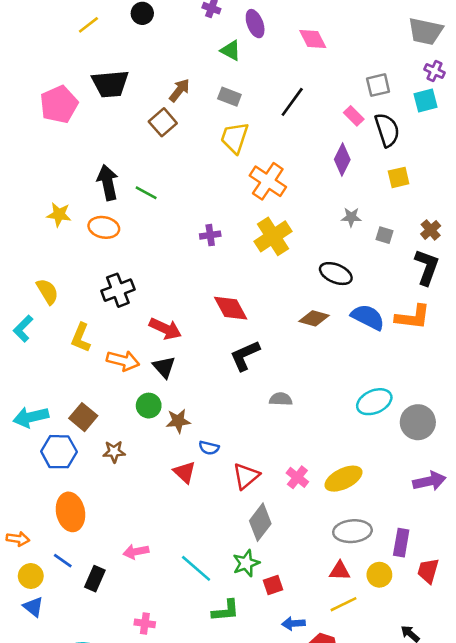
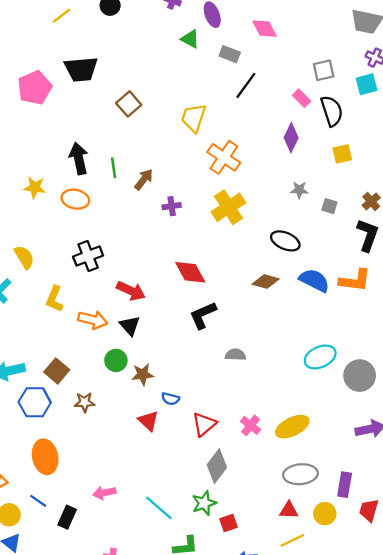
brown arrow: (179, 90) -> (144, 179), moved
gray rectangle: (229, 97) -> (230, 54), moved
green line: (146, 193) -> (114, 168), turned 54

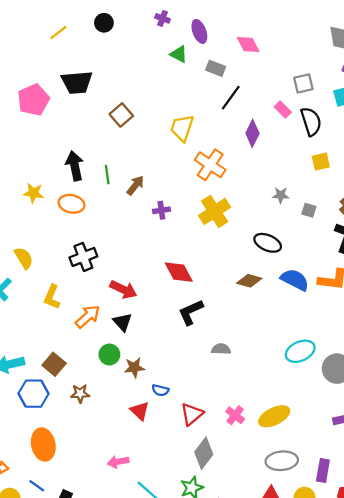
purple diamond: (291, 138) -> (252, 133), moved
orange arrow: (93, 320) -> (88, 317), turned -56
pink arrow: (104, 493) -> (118, 462), moved

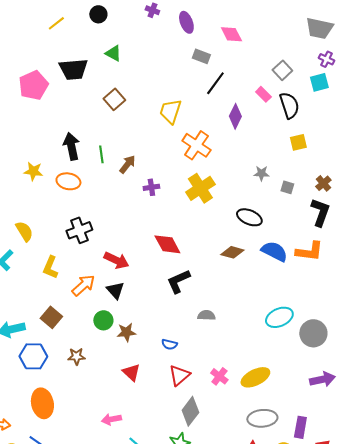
green triangle: (179, 54) -> (113, 53), moved
gray square: (303, 83) -> (282, 70), turned -30
brown square: (54, 364) -> (51, 317), moved
blue semicircle: (160, 390) -> (169, 344), moved

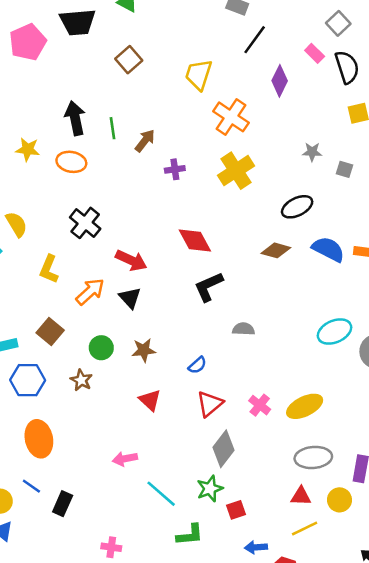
black ellipse: (249, 217) -> (297, 207), turned -50
black cross: (79, 230) -> (85, 223), turned -30
green circle: (103, 320) -> (101, 348), moved
blue semicircle: (169, 344) -> (197, 365), turned -56
brown star: (76, 356) -> (81, 380), turned 30

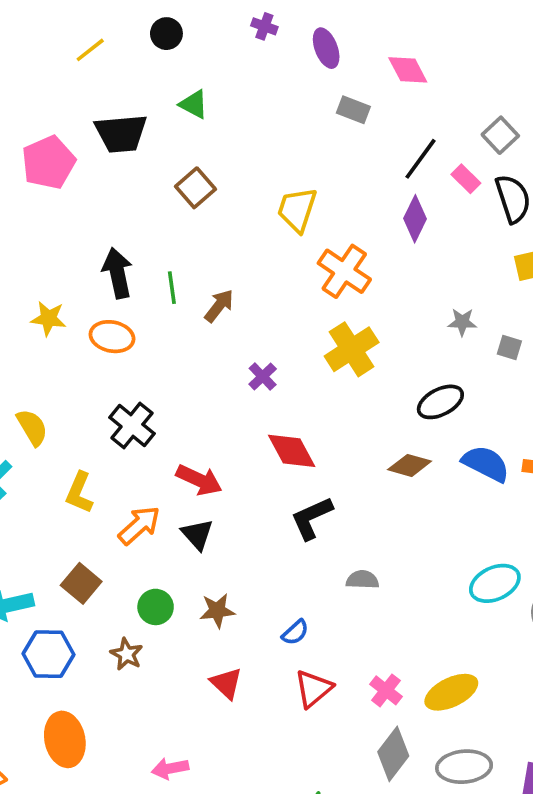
black line: (255, 40) -> (420, 159), moved
purple cross: (175, 169) -> (263, 377), moved, turned -36
gray diamond: (224, 449) -> (393, 754), moved
pink arrow: (125, 459) -> (170, 768), moved

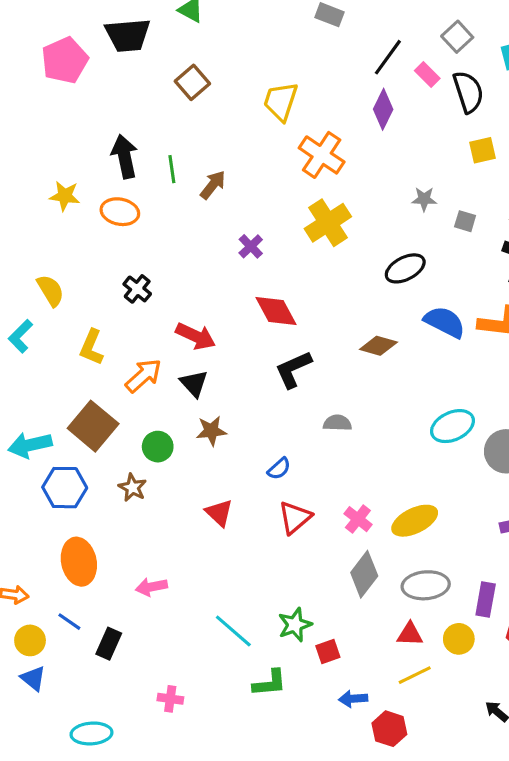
black cross: (132, 426) -> (137, 289), size x0.7
brown diamond: (410, 465) -> (378, 346), moved
brown square: (81, 583) -> (93, 426), size x1.4
brown star: (217, 611) -> (211, 431), moved
pink arrow: (170, 768) -> (151, 587), moved

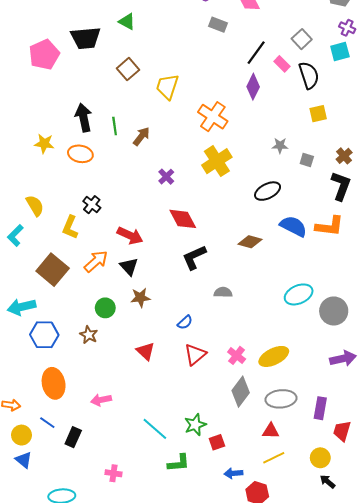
yellow trapezoid: (281, 101) -> (167, 87), moved
yellow L-shape: (91, 347) -> (70, 227), moved
brown square: (93, 426) -> (53, 270), moved
yellow circle: (459, 639) -> (320, 458), moved

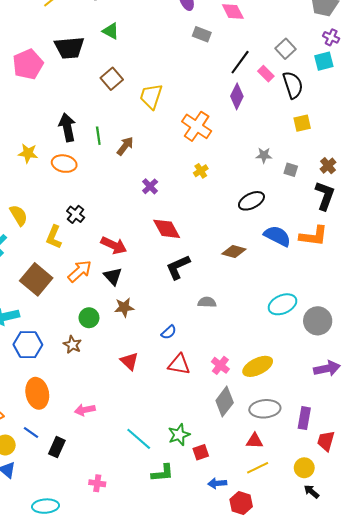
yellow cross: (217, 161) -> (201, 171), size x0.5
red triangle: (195, 354) -> (179, 364), turned 50

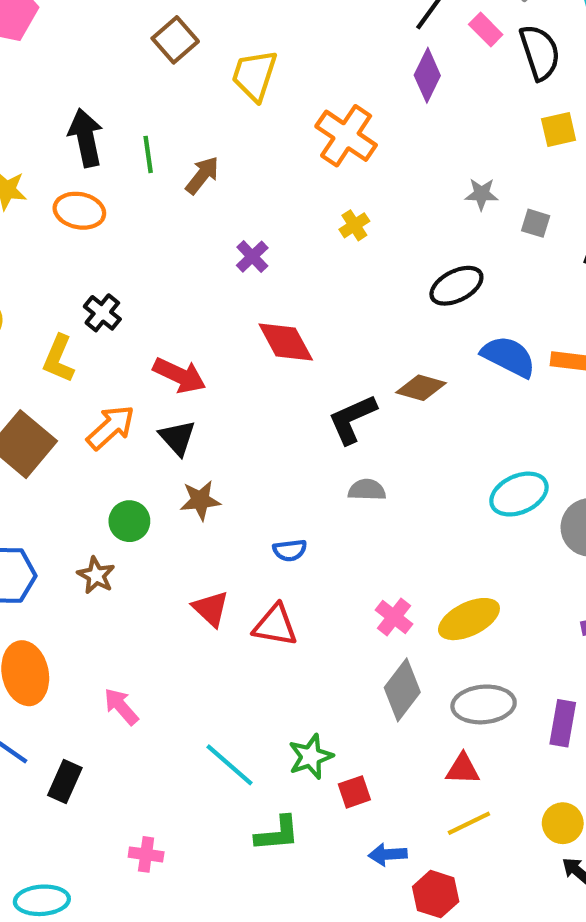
black L-shape: (178, 267) -> (352, 419), moved
blue semicircle: (169, 332) -> (290, 550), turned 35
red triangle: (179, 364) -> (275, 625), moved
pink arrow: (85, 410) -> (121, 707), turned 60

